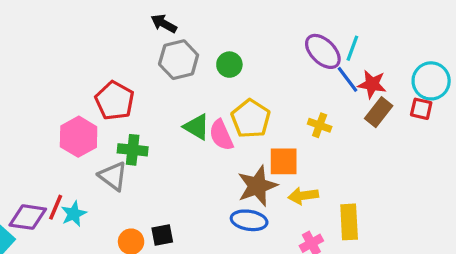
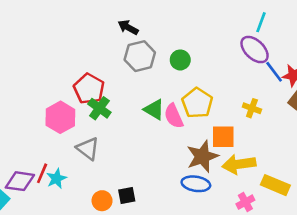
cyan line: (352, 48) -> (261, 22), moved
green cross: (133, 150) -> (99, 108), moved, turned 30
yellow arrow: (303, 196) -> (239, 164), size x1.4
yellow rectangle: (349, 222) -> (275, 185), turned -64

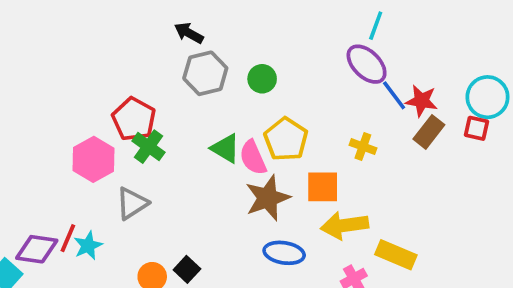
gray triangle: (88, 149) -> (132, 203), turned 50
brown star: (202, 156) -> (268, 198), moved
black square: (127, 195) -> (187, 269), turned -36

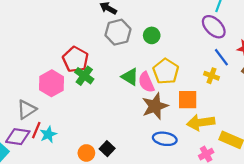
blue line: (394, 95) -> (221, 57), moved
gray triangle: (132, 203) -> (27, 109), moved

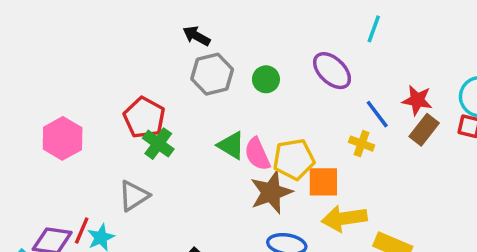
purple ellipse: (214, 27) -> (332, 71), moved
yellow pentagon: (166, 71) -> (294, 159), moved, turned 30
pink hexagon: (52, 83) -> (63, 138), moved
gray triangle: (27, 109) -> (134, 196), moved

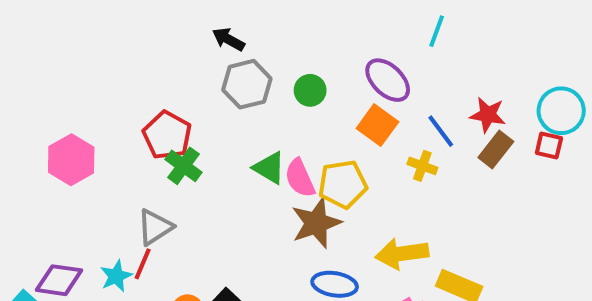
orange square: (323, 182) -> (377, 125), moved, turned 36
red line: (82, 231) -> (143, 264), moved

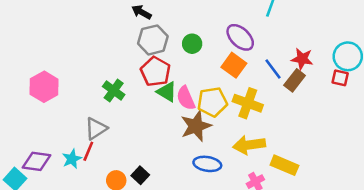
red pentagon: (167, 135) -> (155, 72), moved
brown rectangle: (496, 150) -> (295, 80), moved
yellow cross: (422, 166) -> (248, 103), moved, size x1.6

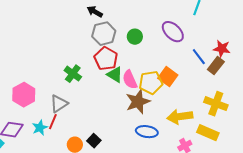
orange square: (234, 65) -> (168, 77), moved
pink hexagon: (44, 87) -> (24, 95), moved
yellow cross: (248, 103) -> (216, 104), moved

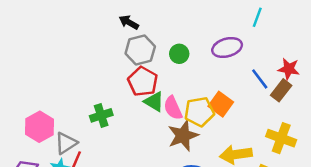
purple ellipse: (173, 32) -> (227, 47), turned -60
green cross: (73, 74) -> (101, 115), moved, turned 36
gray triangle: (59, 104) -> (66, 143), moved

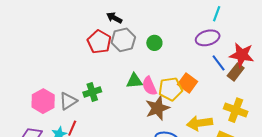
purple ellipse: (227, 47) -> (208, 38), moved
red star: (289, 69) -> (242, 55), size x1.4
red pentagon: (143, 81) -> (99, 42), moved
green triangle: (154, 102) -> (134, 81), turned -36
gray triangle: (66, 143) -> (68, 101), moved

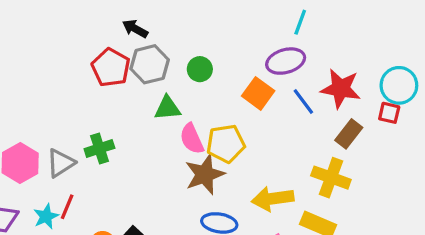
brown rectangle: (236, 72) -> (349, 134), moved
green triangle: (134, 81) -> (167, 108), moved
orange square: (188, 83) -> (258, 93), moved

